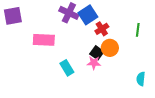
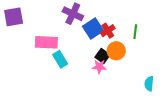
blue square: (88, 15) -> (93, 29), moved
green line: (138, 30) -> (135, 32), moved
cyan rectangle: (67, 68) -> (60, 59), moved

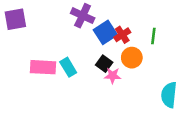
pink rectangle: (46, 42) -> (43, 67), moved
black square: (102, 56) -> (104, 64), moved
cyan semicircle: (149, 84) -> (169, 95), size x1.5

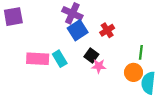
blue square: (105, 32) -> (78, 30), moved
green line: (153, 36) -> (141, 52), moved
orange circle: (132, 58) -> (133, 72), moved

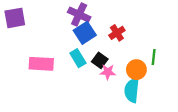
cyan rectangle: (60, 59) -> (78, 58), moved
orange circle: (133, 72) -> (136, 70), moved
cyan semicircle: (148, 83) -> (132, 90), moved

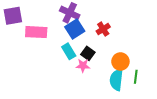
green line: (154, 57) -> (136, 77), moved
pink rectangle: (41, 64) -> (36, 32), moved
pink star: (108, 72) -> (83, 66), moved

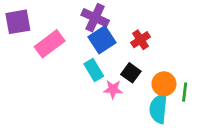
pink rectangle: (36, 32) -> (50, 44), turned -40
black square: (88, 53) -> (131, 73), moved
green line: (136, 77) -> (185, 92), moved

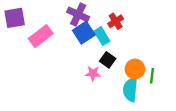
red cross: (141, 40) -> (116, 21), moved
cyan rectangle: (94, 70) -> (102, 36), moved

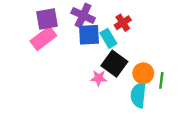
purple square: (15, 18) -> (47, 19), moved
blue square: (84, 33) -> (89, 35), turned 30
black square: (108, 60) -> (114, 64), size x1.5

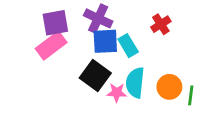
red cross: (123, 23) -> (161, 24), moved
black square: (114, 64) -> (95, 75), moved
cyan semicircle: (138, 95) -> (135, 83), moved

